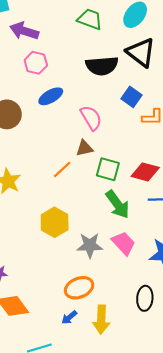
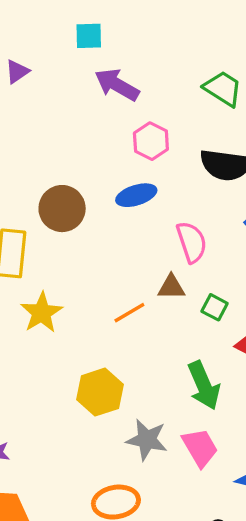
pink hexagon: (36, 63) -> (151, 141), moved
green square: (108, 169) -> (215, 307), moved, size x0.7

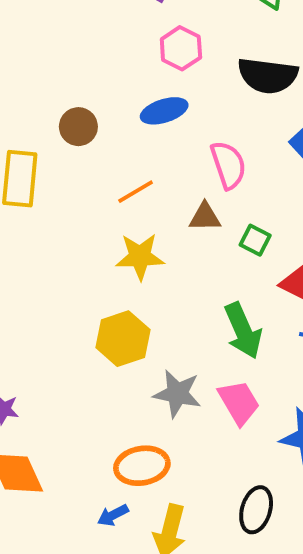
brown circle: (62, 209) -> (78, 127), size x0.7
yellow star: (42, 313) -> (140, 257), moved, turned 30
orange line: (129, 313) -> (136, 192), moved

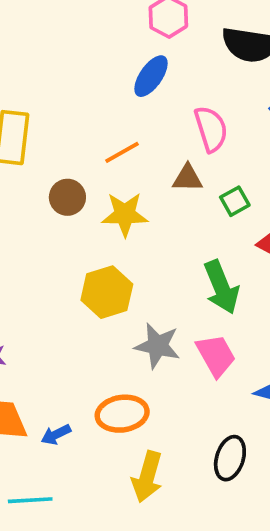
blue ellipse: (164, 111) -> (151, 76), turned -39
brown circle: (78, 127) -> (67, 197), moved
green square: (255, 240) -> (235, 201), turned 32
blue arrow: (113, 515) -> (56, 435), moved

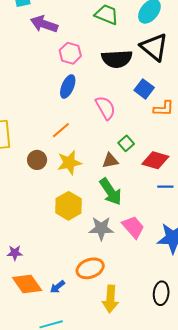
brown triangle: (188, 178) -> (110, 161), moved
green arrow: (221, 287) -> (111, 192), moved
black ellipse: (230, 458) -> (161, 293), moved

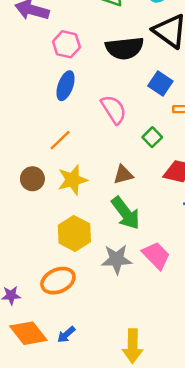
green square: (126, 143) -> (152, 137), moved
orange ellipse: (90, 268) -> (58, 281), moved

